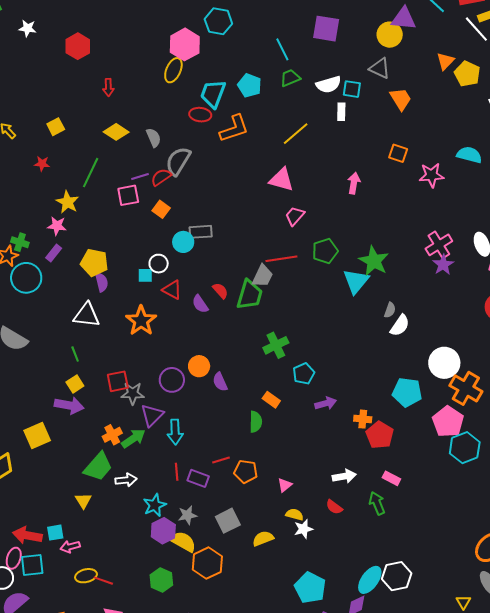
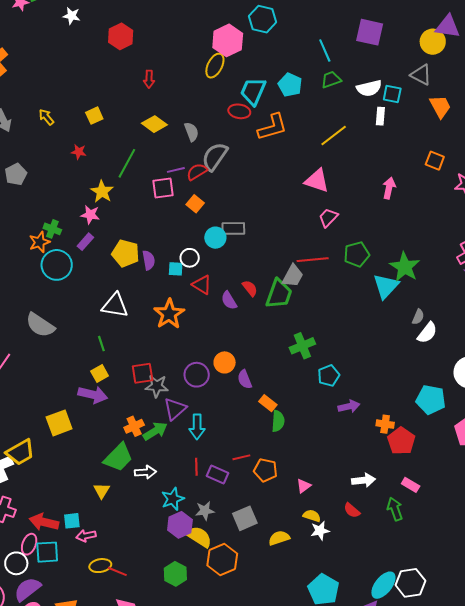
purple semicircle: (102, 282) -> (149, 260), moved
orange rectangle: (271, 400) -> (268, 403), moved

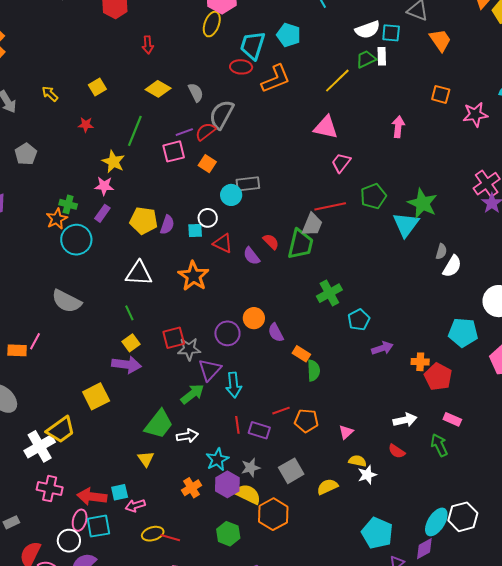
green trapezoid: (331, 80) -> (366, 59), moved
purple semicircle: (149, 260) -> (167, 225), turned 36
orange cross: (134, 426) -> (192, 488), moved

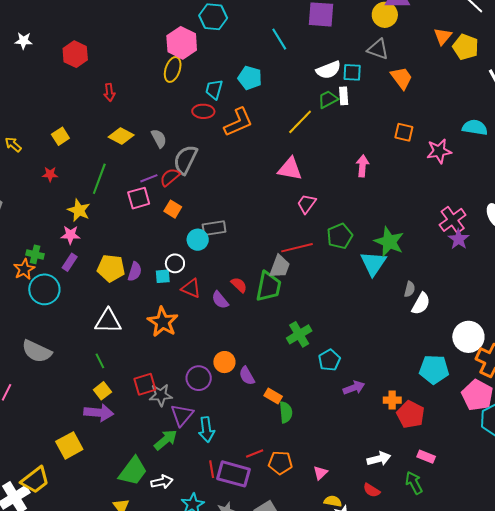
cyan trapezoid: (253, 45) -> (214, 89), size x0.7
purple rectangle: (259, 430) -> (234, 474), size x1.5

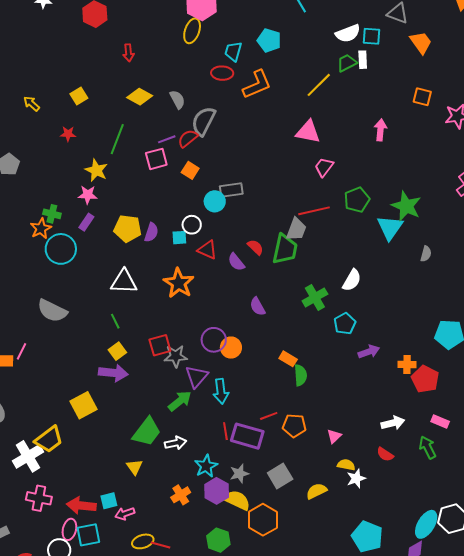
white semicircle: (421, 304) -> (352, 280), moved
orange circle: (224, 362) -> (231, 348), moved
purple semicircle: (247, 376) -> (258, 306), moved

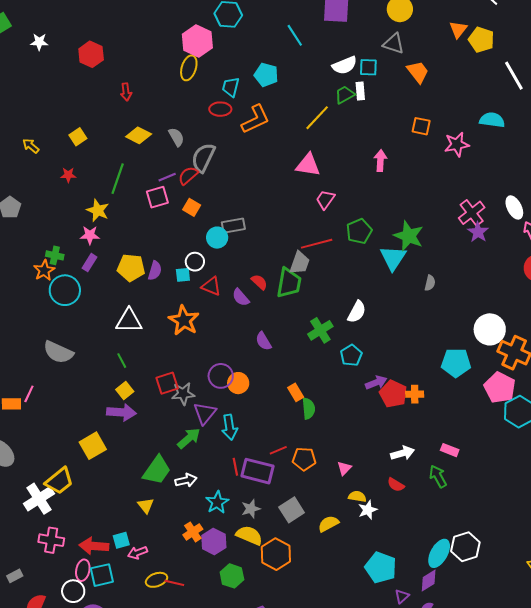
orange rectangle: (288, 359) -> (296, 392), turned 30
red pentagon: (425, 379) -> (393, 394), moved
purple hexagon: (217, 491) -> (214, 542), moved

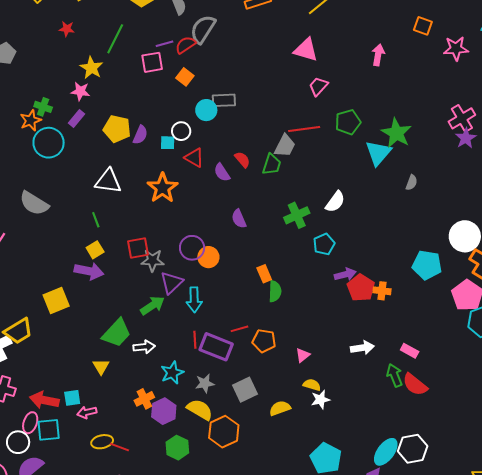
green trapezoid: (289, 283) -> (272, 164), size x0.7
red semicircle: (396, 485) -> (415, 385), moved, size x1.5

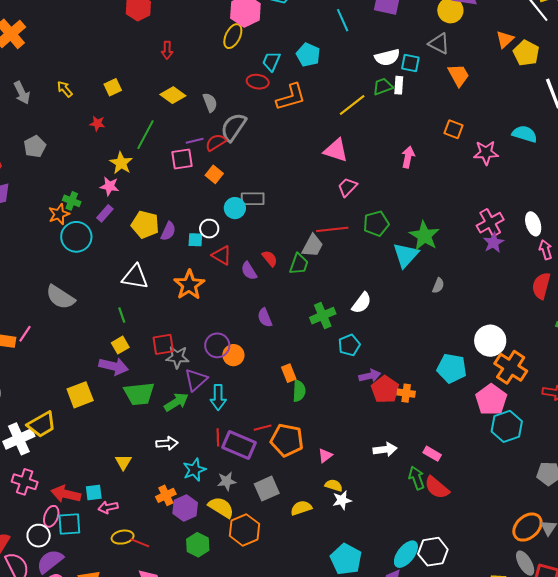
green trapezoid: (117, 333) -> (139, 394), moved, turned 40
orange pentagon: (264, 341) -> (287, 440), size x1.4

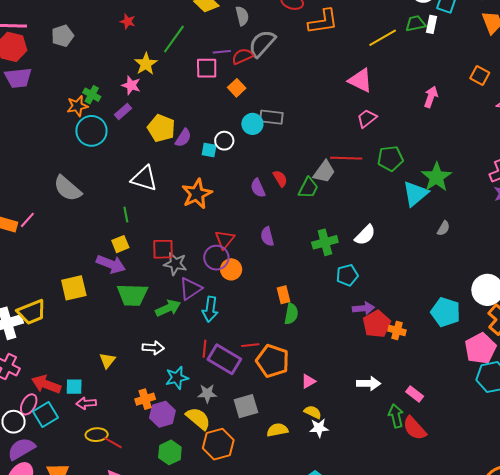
red triangle: (222, 255) -> (225, 239), moved, turned 30
cyan square: (69, 524) -> (46, 414), turned -35

